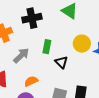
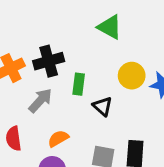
black cross: (32, 18) -> (49, 61), moved

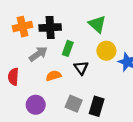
green triangle: (110, 27) -> (97, 24), moved
orange semicircle: (58, 139) -> (53, 76), moved

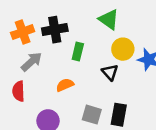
gray arrow: (38, 54) -> (31, 62), moved
black triangle: (81, 68) -> (110, 72), moved

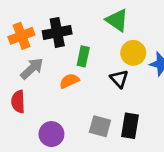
orange semicircle: (65, 85) -> (69, 81), moved

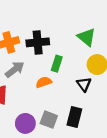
gray square: (100, 126) -> (49, 120), moved
black rectangle: (130, 126) -> (74, 117), moved

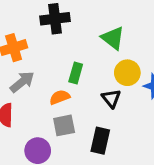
black cross: (38, 42) -> (55, 19), moved
gray square: (49, 120) -> (64, 125), moved, turned -30

